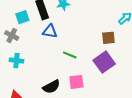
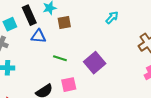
brown square: (108, 38) -> (64, 23), moved

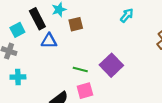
green line: (60, 58) -> (80, 69), moved

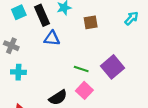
brown square: (76, 24) -> (91, 22), moved
cyan square: (17, 30) -> (19, 12), moved
pink square: (85, 91) -> (84, 90), turned -35

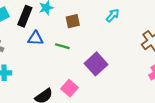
black rectangle: (42, 15) -> (25, 16), turned 48
green line: (81, 69) -> (62, 46), moved

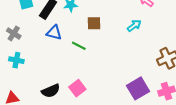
purple square: (96, 64) -> (138, 88), moved

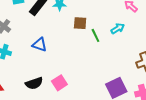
blue triangle: (54, 33) -> (40, 45), moved
green line: (79, 46) -> (95, 35), moved, turned 32

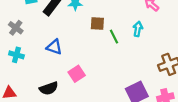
cyan arrow: (118, 28) -> (138, 29), turned -48
pink square: (59, 83) -> (77, 74), moved

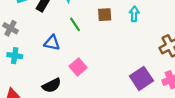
brown square: (97, 24) -> (105, 15), moved
green line: (114, 37) -> (75, 24), moved

